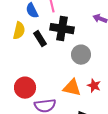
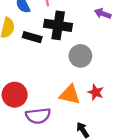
black rectangle: (40, 39) -> (32, 37), turned -42

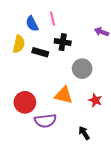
black cross: (58, 25) -> (63, 42), size x0.7
orange triangle: (70, 95) -> (64, 95), moved

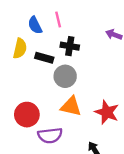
gray circle: (82, 69) -> (65, 76), moved
red star: (95, 100) -> (107, 112), size x1.5

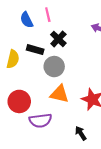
black cross: (70, 46) -> (58, 39), turned 35
yellow semicircle: (20, 48) -> (13, 59), moved

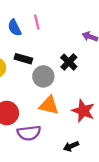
black cross: (58, 39) -> (69, 62), moved
black arrow: (81, 133) -> (71, 146), turned -80

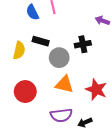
black cross: (69, 62) -> (83, 44), turned 35
purple semicircle: (29, 133) -> (61, 115), moved

